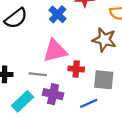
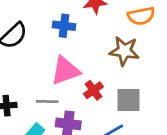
blue cross: (58, 14) -> (64, 26), turned -30
red cross: (76, 69) -> (93, 90), turned -35

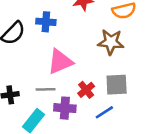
blue cross: (64, 26) -> (46, 22), moved
red cross: (93, 90) -> (86, 90), moved

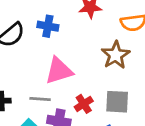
brown star: (111, 42) -> (116, 55), turned 30

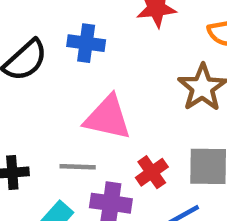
pink triangle: (59, 71) -> (108, 118), turned 32

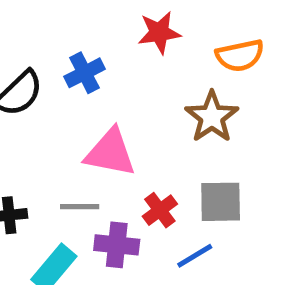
blue cross: (86, 43) -> (85, 73), turned -33

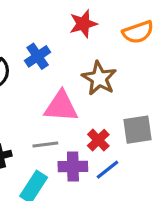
brown star: (212, 117) -> (99, 78), moved
blue line: (195, 256) -> (107, 170), moved

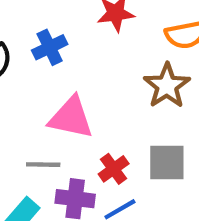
brown star: (99, 78) -> (167, 86), moved

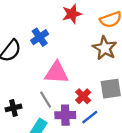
gray line: (43, 165) -> (46, 100), turned 66

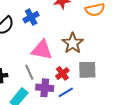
brown star: (105, 48) -> (73, 43), moved

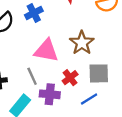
blue line: (66, 92) -> (89, 99), moved

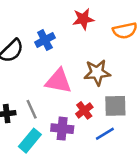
brown star: (82, 43) -> (97, 73), turned 30
gray line: (32, 76) -> (32, 109), moved

